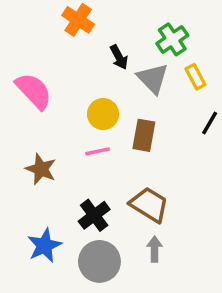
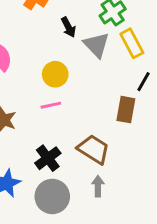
yellow rectangle: (195, 77) -> (132, 43), size x1.4
brown rectangle: (144, 135) -> (126, 110), moved

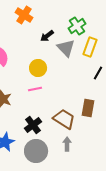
black arrow: (68, 27) -> (47, 36), turned 80
yellow rectangle: (132, 43) -> (90, 47), turned 48
brown rectangle: (126, 110) -> (88, 108), moved

